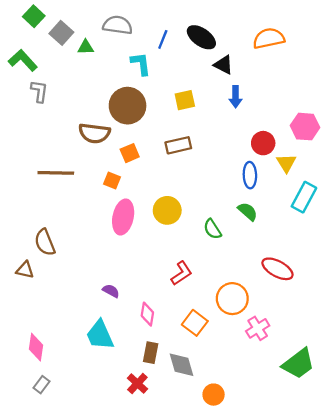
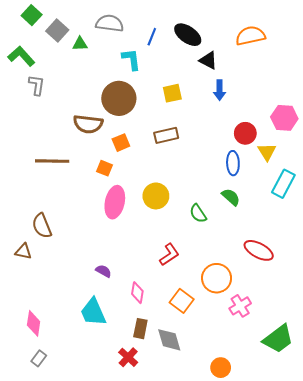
orange circle: (214, 395) -> (221, 368), moved

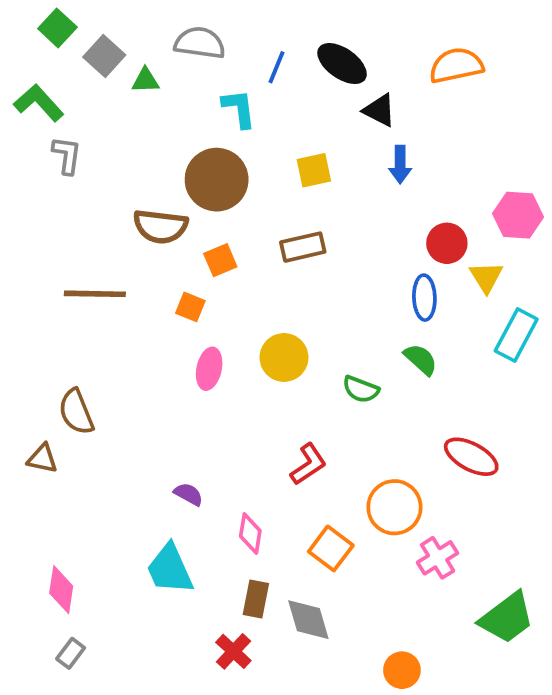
pink ellipse: (115, 202) -> (209, 369), size x0.7
green semicircle: (198, 213) -> (361, 389), turned -36

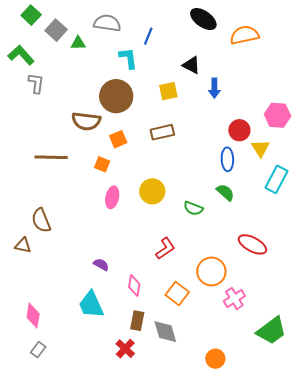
black ellipse: (342, 64) -> (203, 19), moved
black triangle: (379, 110) -> (191, 65), moved

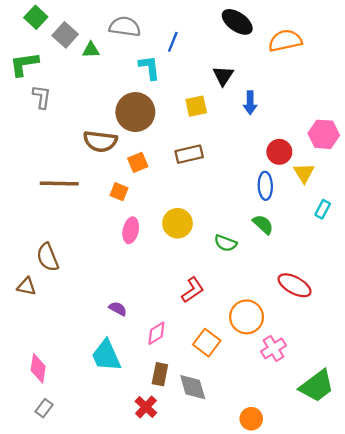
green L-shape: (21, 55) -> (24, 64), turned -56
black triangle: (191, 65) -> (223, 76), turned 36
cyan rectangle: (277, 179) -> (323, 209), size x0.6
pink diamond: (134, 286) -> (156, 333), turned 50

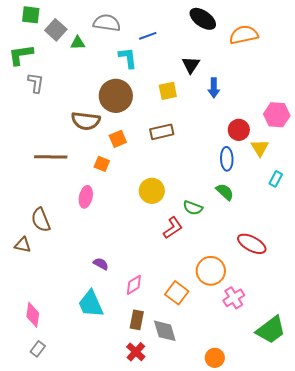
green square: (36, 17) -> (31, 15), turned -36
blue line: (173, 42) -> (148, 36), turned 48
pink ellipse: (131, 230) -> (86, 197), moved
red L-shape: (193, 290) -> (173, 228), moved
red cross: (146, 407) -> (136, 352), moved

